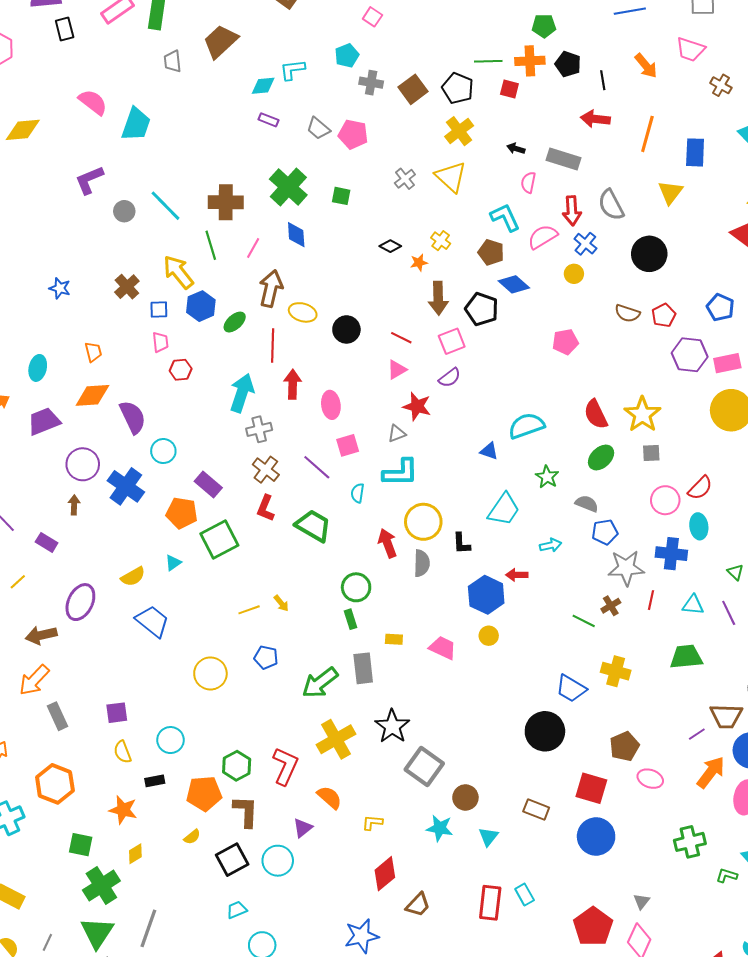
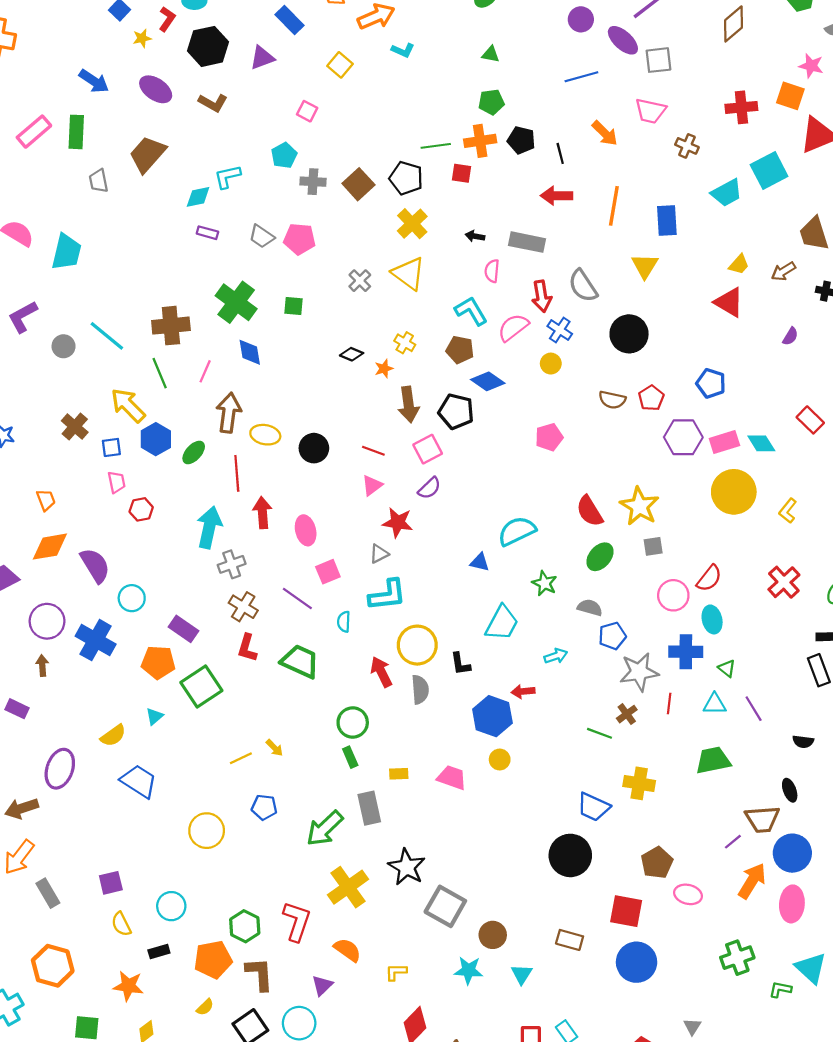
green triangle: (735, 572) -> (727, 668), moved

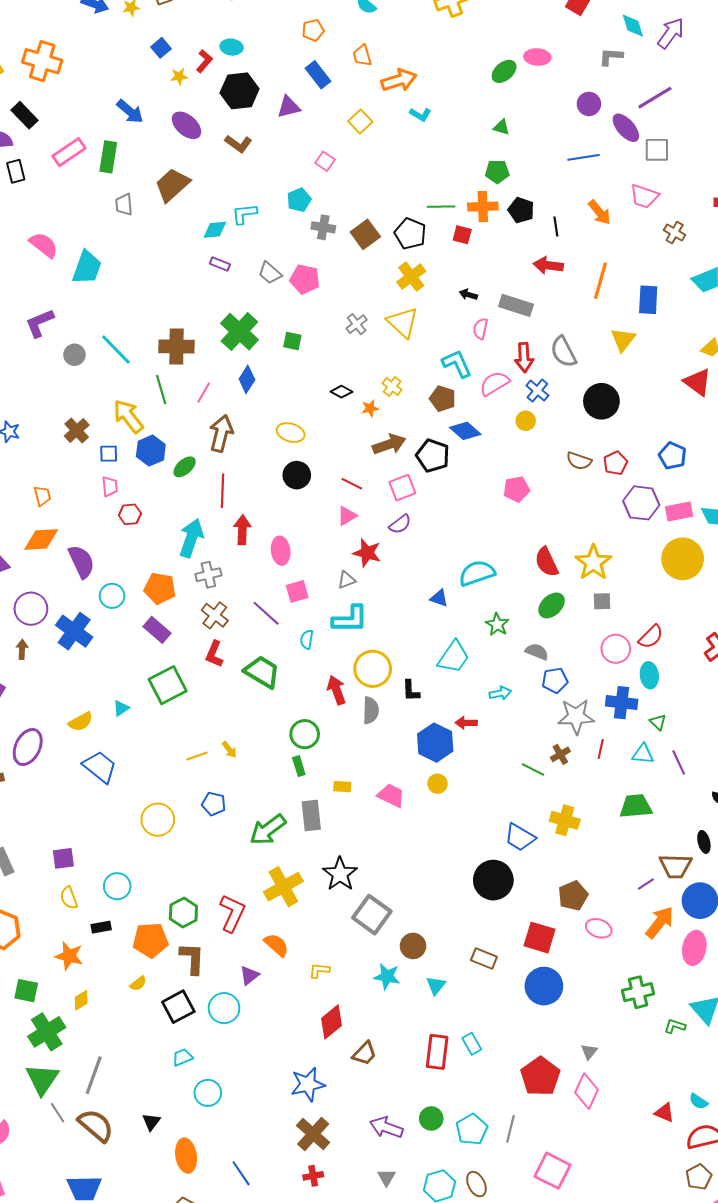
blue diamond: (250, 352) -> (247, 379), turned 36
brown arrow: (409, 405) -> (389, 444), turned -108
yellow ellipse: (265, 435) -> (291, 433), moved
orange pentagon: (158, 662) -> (160, 588), moved

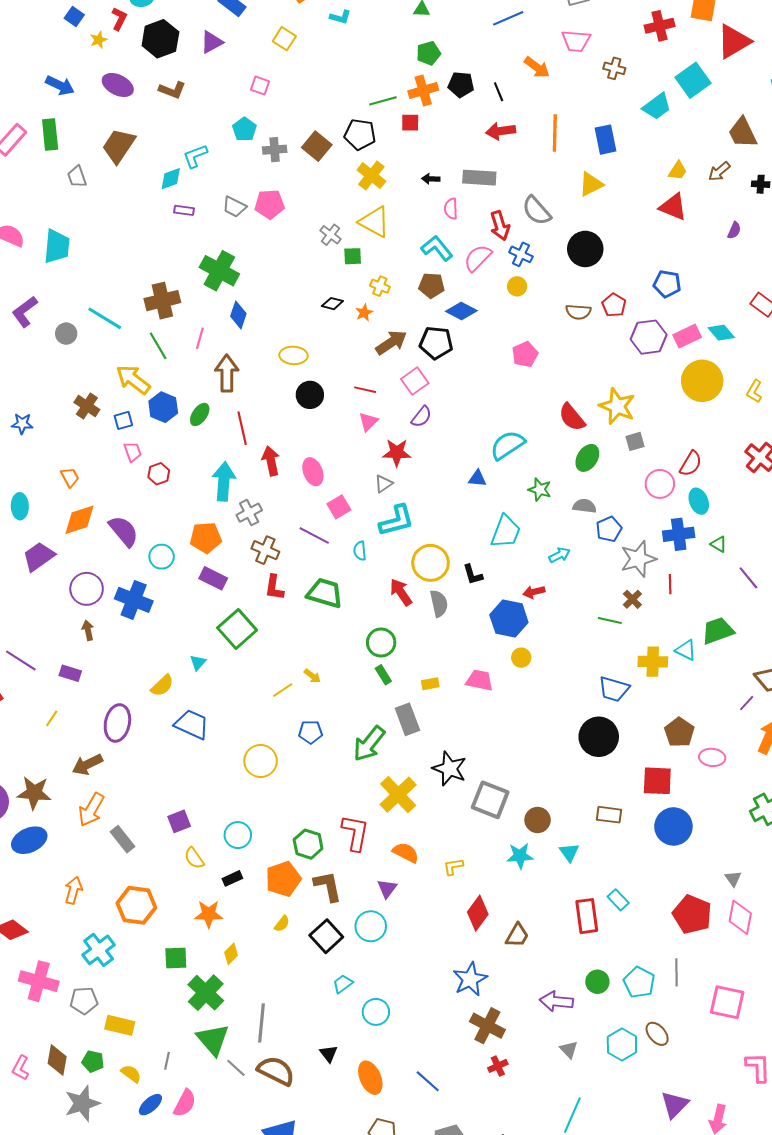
yellow triangle: (623, 340) -> (591, 184), turned 40
green square: (292, 341) -> (353, 256), moved
cyan triangle: (643, 754) -> (686, 650), moved, turned 35

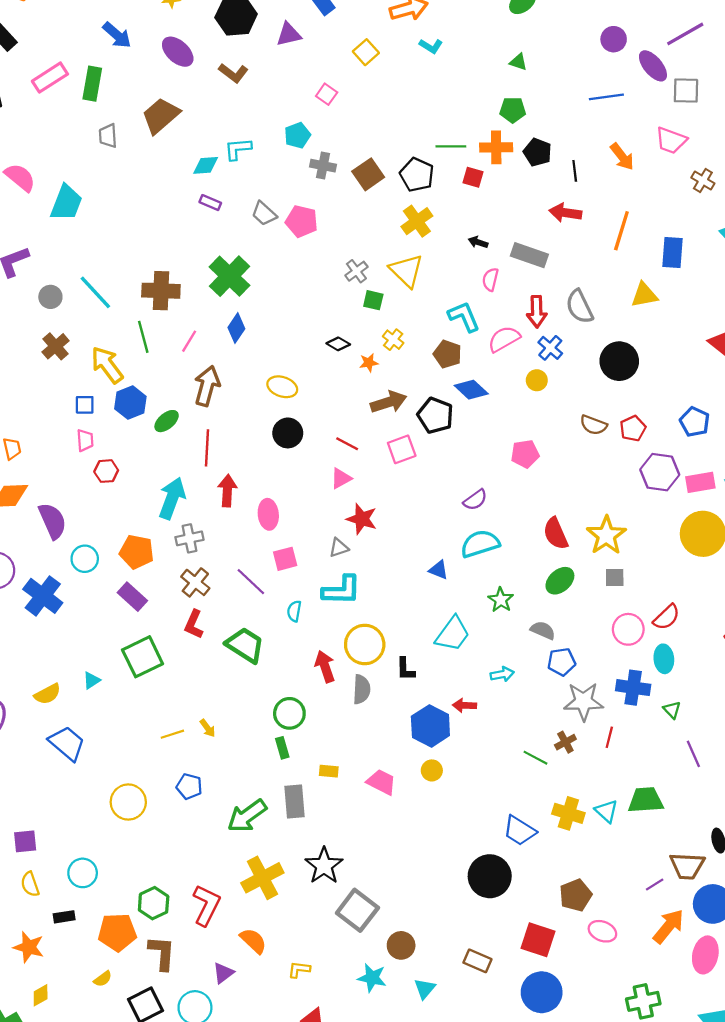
brown cross: (87, 406) -> (55, 346), moved
purple semicircle: (421, 417) -> (475, 500), moved

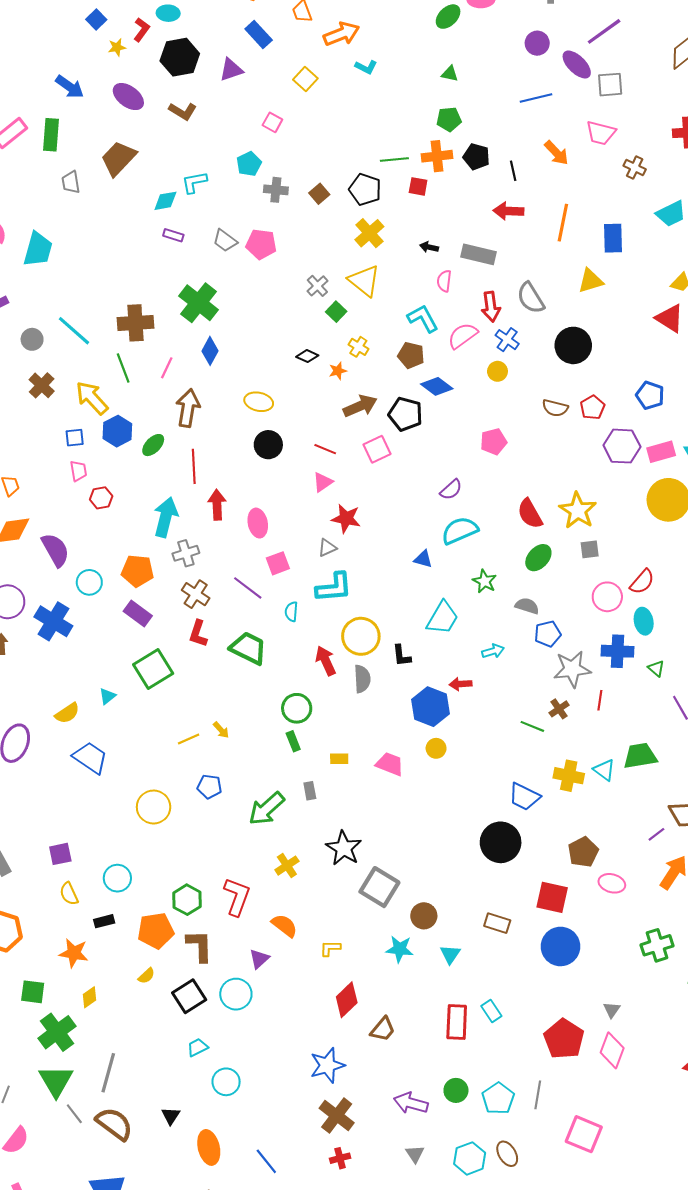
brown square: (368, 174) -> (319, 194), size x0.7
green square: (373, 300) -> (336, 312), turned 36
gray rectangle: (294, 802) -> (310, 791), size x0.6
yellow cross: (262, 878) -> (287, 866), size x0.6

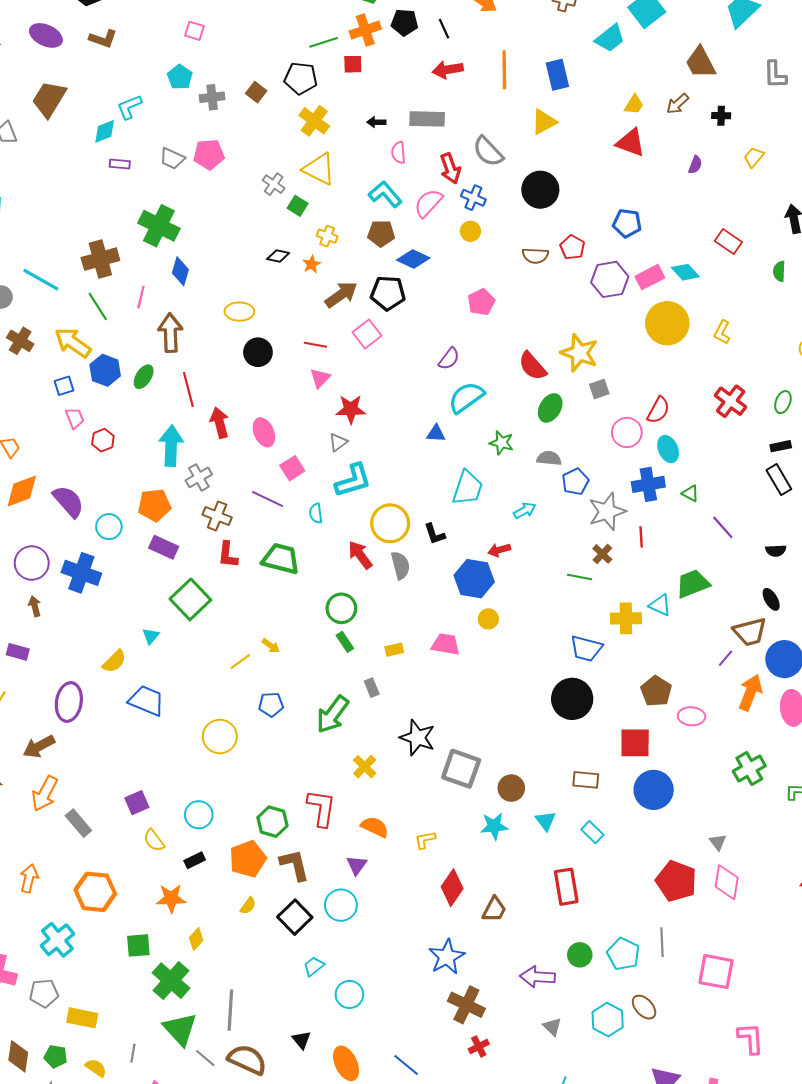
cyan rectangle: (491, 1011) -> (592, 832), moved

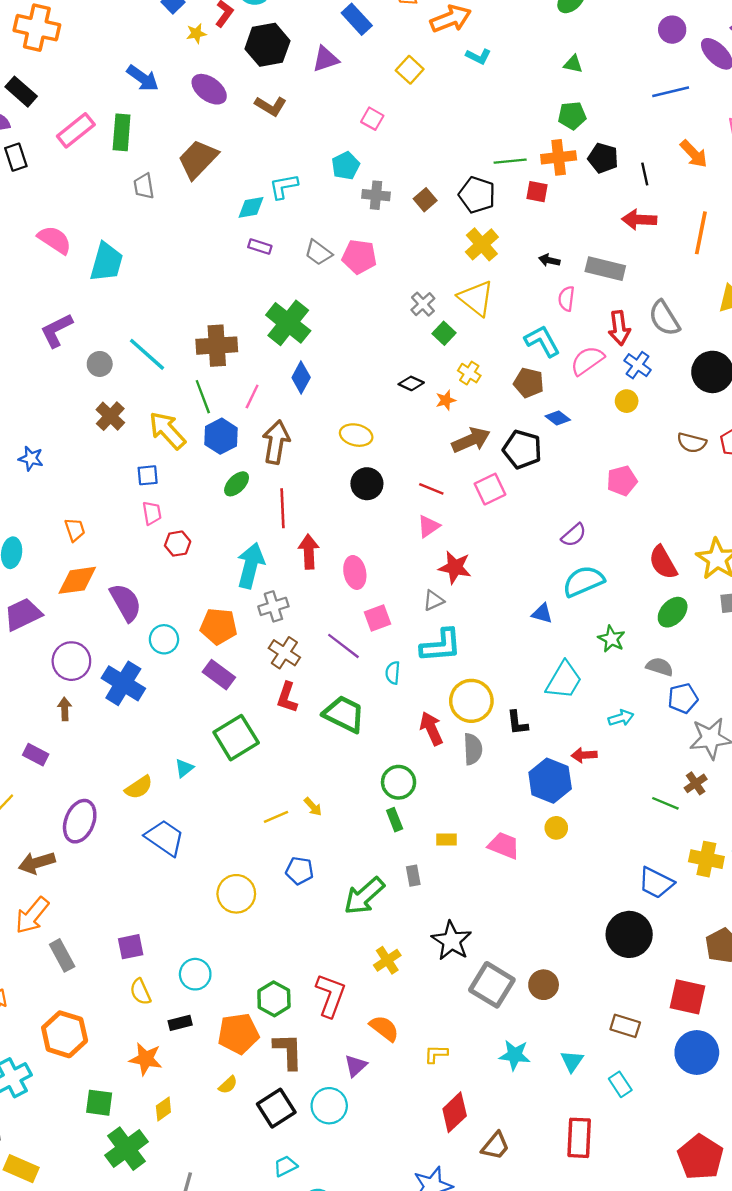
blue diamond: (413, 259) -> (558, 418), size x0.7
blue hexagon: (105, 370) -> (221, 436), moved
brown circle: (511, 788) -> (544, 985), moved

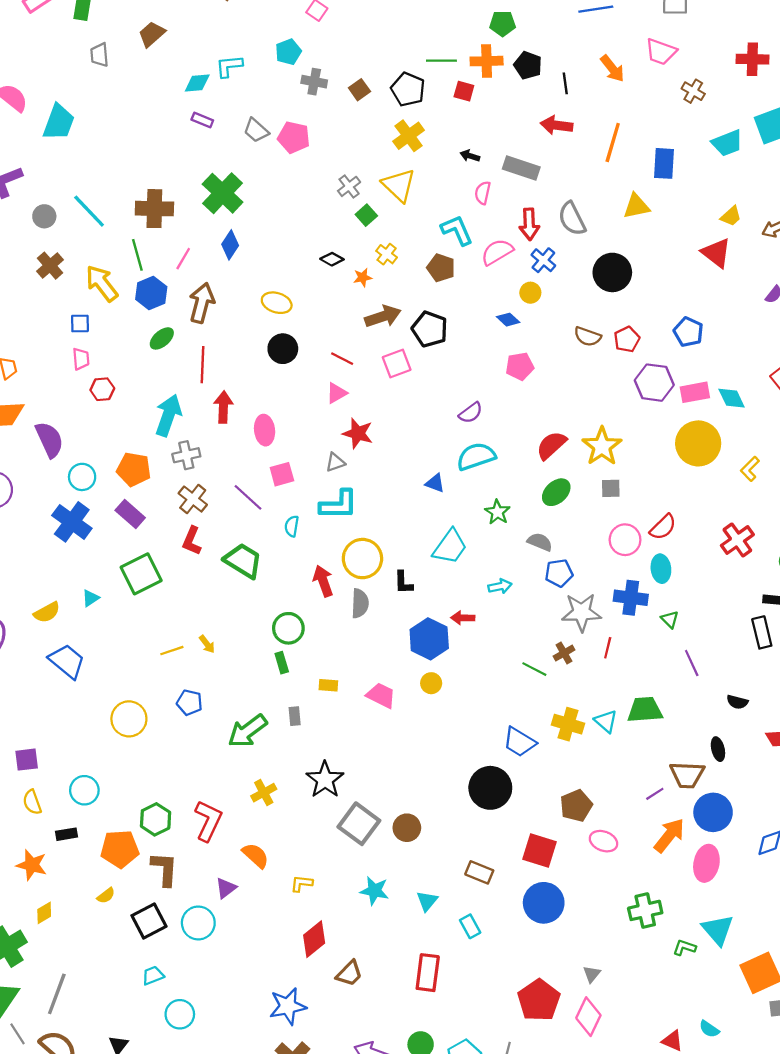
brown trapezoid: (198, 159) -> (152, 34), size x0.7
blue diamond: (558, 418) -> (508, 320), moved
red semicircle: (663, 562) -> (551, 445), turned 72
blue cross: (123, 683) -> (72, 522), moved

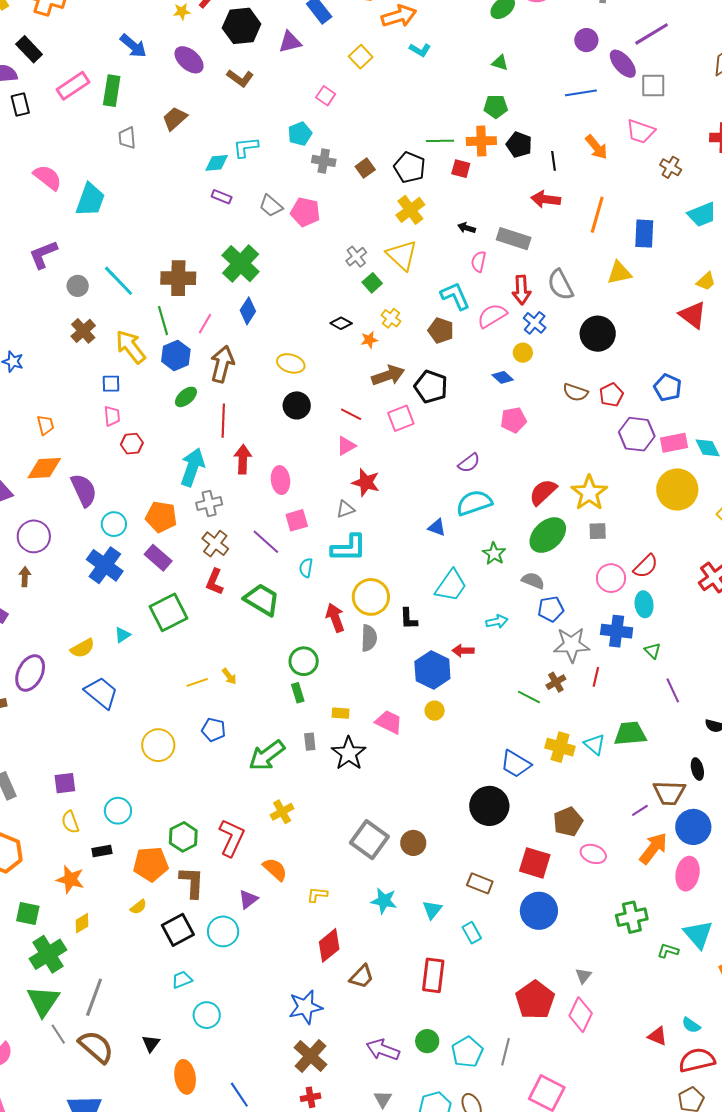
green ellipse: (556, 492) -> (548, 535), size x1.4
black star: (325, 780) -> (349, 753), moved

